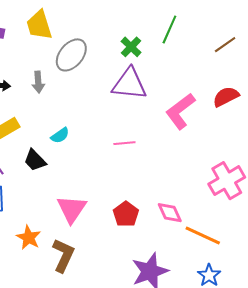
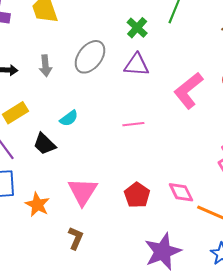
gray ellipse: (71, 55) -> (90, 57), moved
purple triangle: (129, 84) -> (137, 65), size x0.7
orange star: (29, 238) -> (37, 205), moved
brown L-shape: (63, 255) -> (76, 238), size x0.7

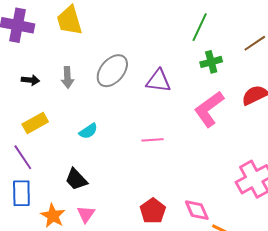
green cross: (137, 28) -> (211, 62), moved, turned 30
black trapezoid: (45, 144) -> (76, 179), moved
pink triangle: (83, 192) -> (86, 214), moved, size x0.6

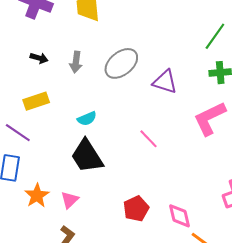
pink line: (153, 140) -> (149, 139), turned 40
purple line: (23, 157) -> (18, 133), turned -32
black trapezoid: (76, 179) -> (87, 156), moved, size x1.5

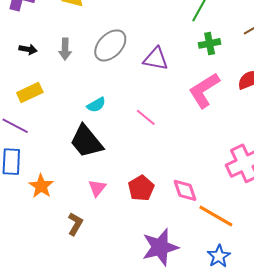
cyan semicircle: (87, 119) -> (96, 105), moved
pink triangle: (70, 200) -> (97, 188), moved

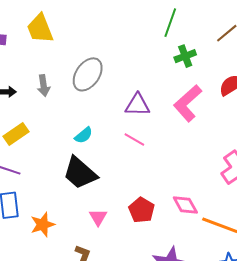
purple triangle: (156, 59) -> (137, 105), moved
orange star: (41, 186) -> (43, 225), turned 30

